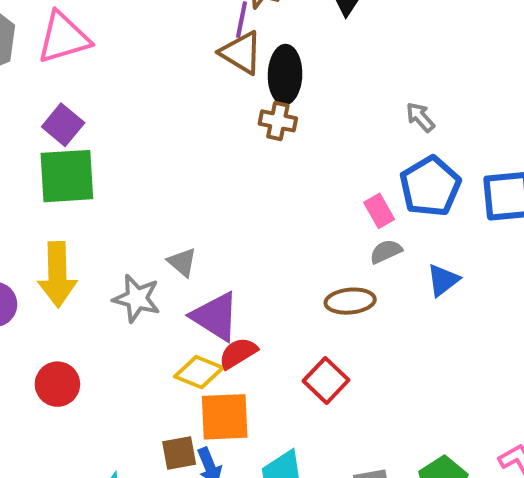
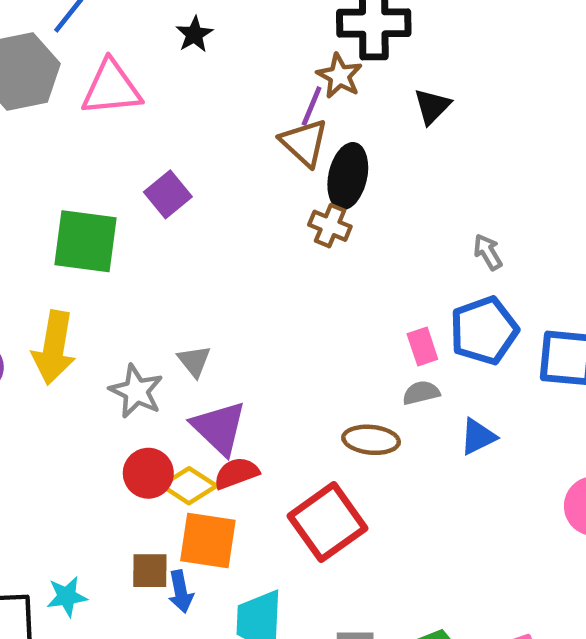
purple square: (63, 125) -> (168, 194), moved
red square: (326, 380) -> (327, 522), size x1.5
red circle: (57, 384) -> (148, 473), moved

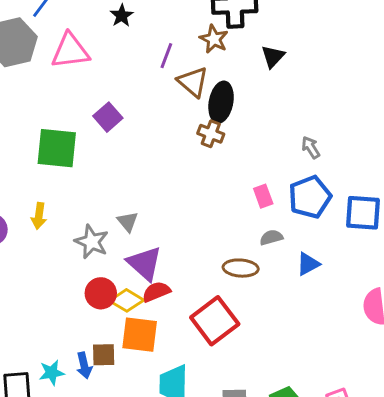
purple line: (312, 106) -> (166, 56), moved
pink rectangle: (422, 347) -> (263, 196), moved
yellow arrow: (54, 348) -> (39, 216), size x0.6
blue arrow: (181, 592) -> (84, 365), moved

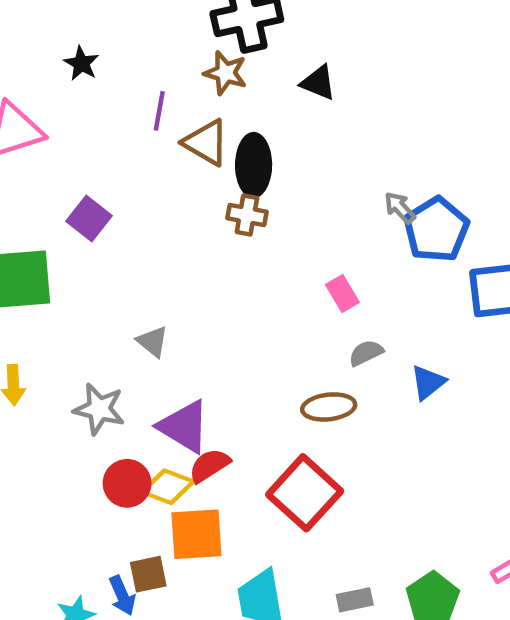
black triangle: (273, 57) -> (318, 83), turned -40
blue pentagon: (310, 197) -> (436, 230), moved
gray triangle: (128, 222) -> (153, 342), moved

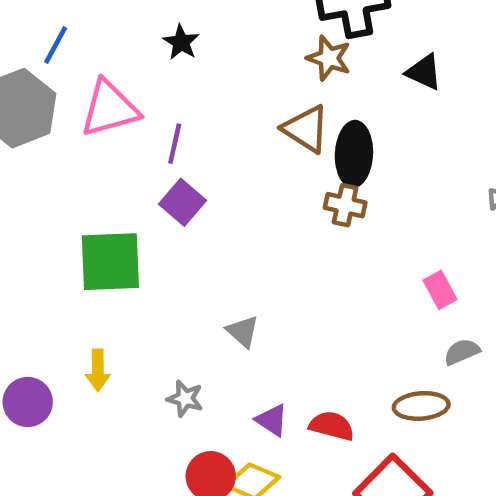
purple line: (159, 111) -> (175, 144), moved
gray star: (99, 409) -> (185, 399), size x0.7
purple triangle: (184, 427) -> (272, 420), size x0.6
red semicircle: (209, 465) -> (332, 426), moved, turned 45

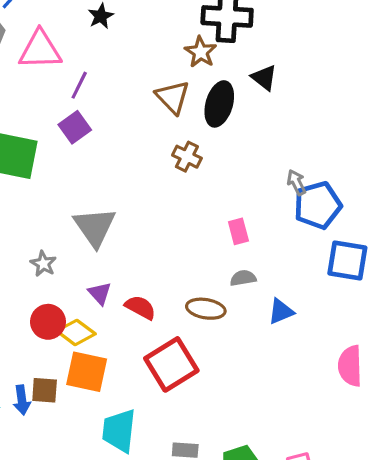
black ellipse: (354, 154) -> (219, 104), moved
gray triangle: (243, 331) -> (95, 227), size x1.8

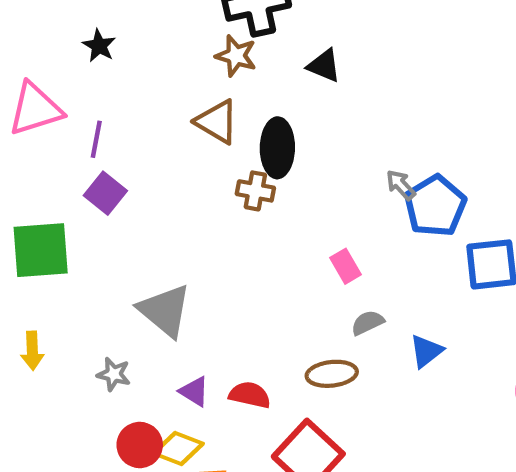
black ellipse: (219, 104) -> (277, 148), moved

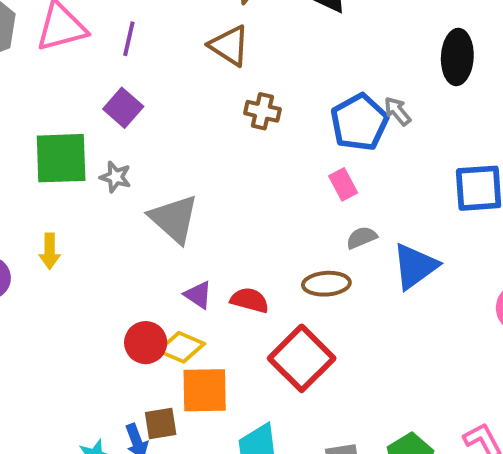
purple line: (96, 139) -> (129, 39), moved
black ellipse: (277, 148) -> (457, 57), moved
blue pentagon: (435, 206) -> (359, 122), moved
blue triangle: (426, 351) -> (415, 266), size x1.5
gray star: (114, 374) -> (116, 177), moved

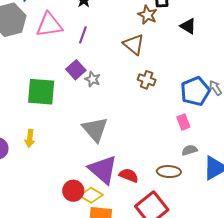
gray star: (116, 177) -> (93, 79), moved
purple triangle: (198, 295) -> (103, 170), size x2.0

